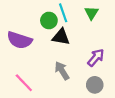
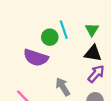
black triangle: (61, 37) -> (93, 53), moved
purple semicircle: (19, 40) -> (36, 58), moved

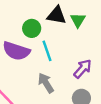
cyan line: (64, 30) -> (47, 51), moved
black triangle: (93, 53) -> (57, 15), moved

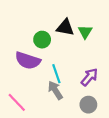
cyan line: (47, 51) -> (56, 74), moved

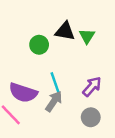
purple semicircle: (28, 61) -> (23, 93), moved
gray arrow: (55, 90) -> (54, 101), turned 66

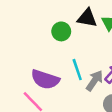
gray arrow: (54, 101) -> (94, 81), moved

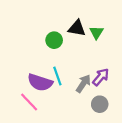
cyan line: (77, 70) -> (57, 76), moved

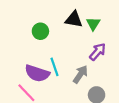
green circle: (54, 40) -> (40, 31), moved
purple arrow: (101, 77) -> (98, 52), moved

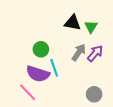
green circle: (40, 31) -> (41, 49), moved
gray arrow: (80, 74) -> (79, 52), moved

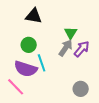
black triangle: (73, 23) -> (34, 16), moved
green triangle: (91, 27) -> (71, 33), moved

